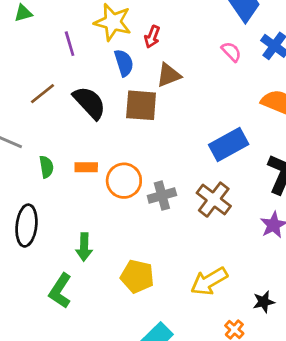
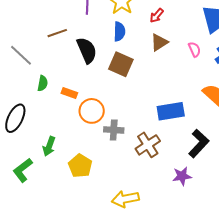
red arrow: (152, 37) -> (157, 16), moved
brown triangle: (169, 75) -> (159, 42), moved, turned -30
yellow pentagon: (137, 276) -> (80, 166), moved

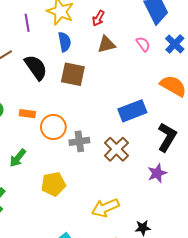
brown triangle: (159, 42) -> (106, 44), turned 30
green arrow: (49, 146) -> (18, 158), moved, turned 30
yellow pentagon: (80, 166) -> (53, 184), turned -30

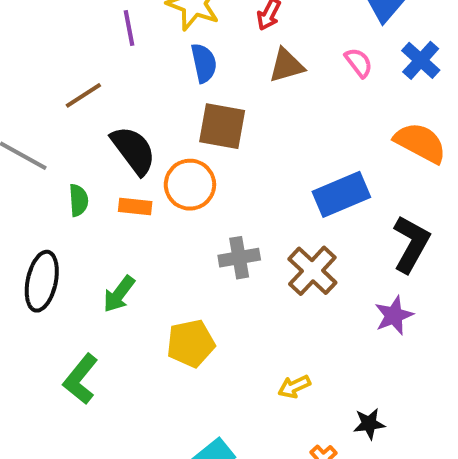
black semicircle: (36, 67) -> (133, 150), moved
orange circle: (53, 127) -> (190, 185), moved
yellow arrow: (105, 208) -> (294, 387), size x0.6

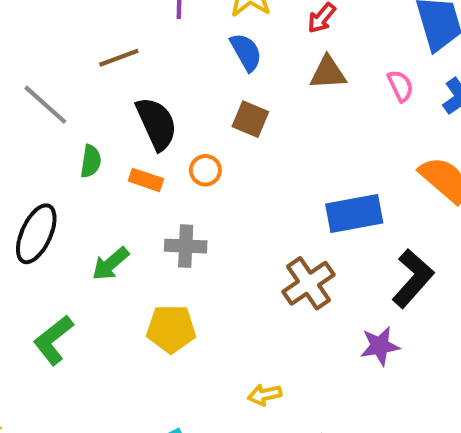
blue semicircle: (204, 63) -> (246, 52), turned -30
brown square: (222, 126) -> (250, 119), size x0.7
orange circle: (190, 185) -> (205, 170), size x0.6
gray cross: (239, 258) -> (186, 246), moved

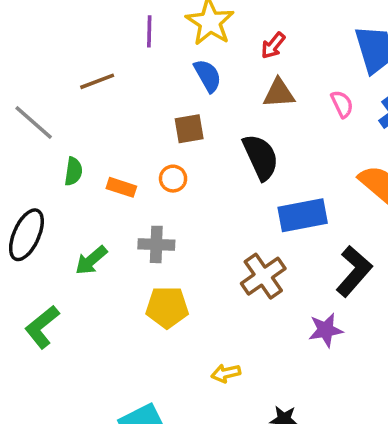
brown square: (250, 119) -> (189, 129), moved, turned -32
black semicircle: (157, 124) -> (261, 157), moved
yellow pentagon: (171, 329) -> (167, 307), moved

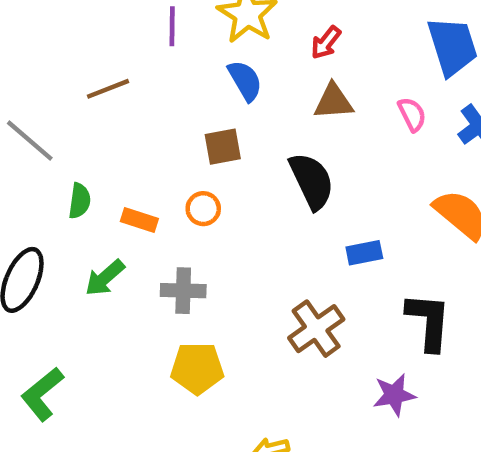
blue rectangle: (303, 215) -> (364, 253), size x0.6
green arrow: (91, 260) -> (105, 278), moved
black L-shape: (354, 271) -> (429, 322), turned -36

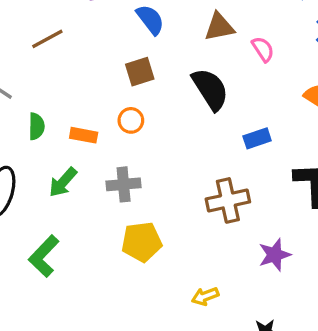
pink semicircle: (412, 114) -> (263, 49), moved
brown cross: (316, 329) -> (228, 200), turned 30
green L-shape: (42, 394) -> (44, 256), moved
purple star: (394, 395) -> (275, 255), moved

